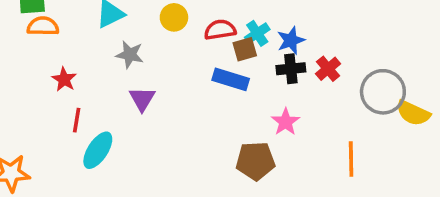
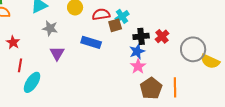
blue star: (291, 40) -> (137, 51), moved
blue rectangle: (231, 79) -> (91, 42), moved
brown pentagon: (255, 161) -> (151, 88), moved, turned -30

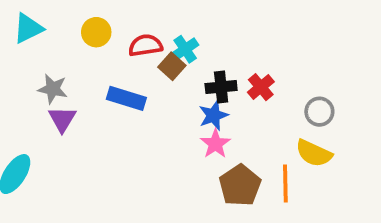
brown square: (115, 25) -> (172, 66), turned -32
gray star: (50, 28) -> (53, 89), moved
gray circle: (193, 49) -> (319, 112), size x0.6
yellow semicircle: (210, 61) -> (314, 153), moved

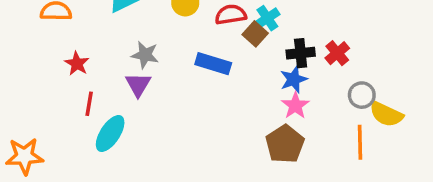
gray circle: (319, 112) -> (362, 95), moved
purple triangle: (62, 119) -> (138, 85), moved
brown pentagon: (240, 185) -> (285, 144), moved

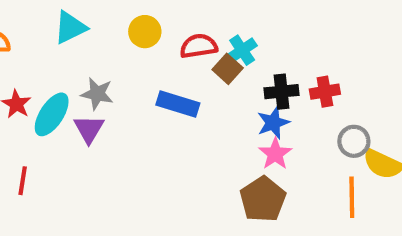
red cross: (337, 53) -> (325, 92), turned 30
red line: (89, 104) -> (23, 181), moved
cyan ellipse: (110, 134) -> (52, 114), moved

